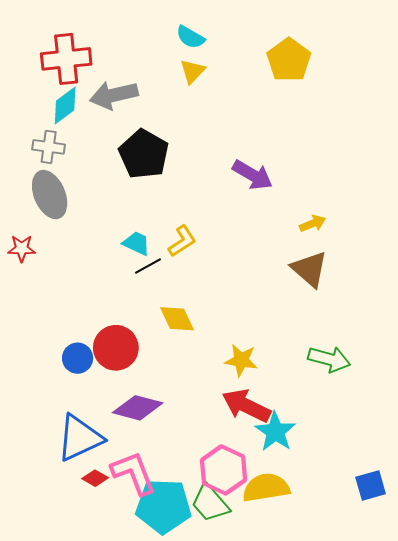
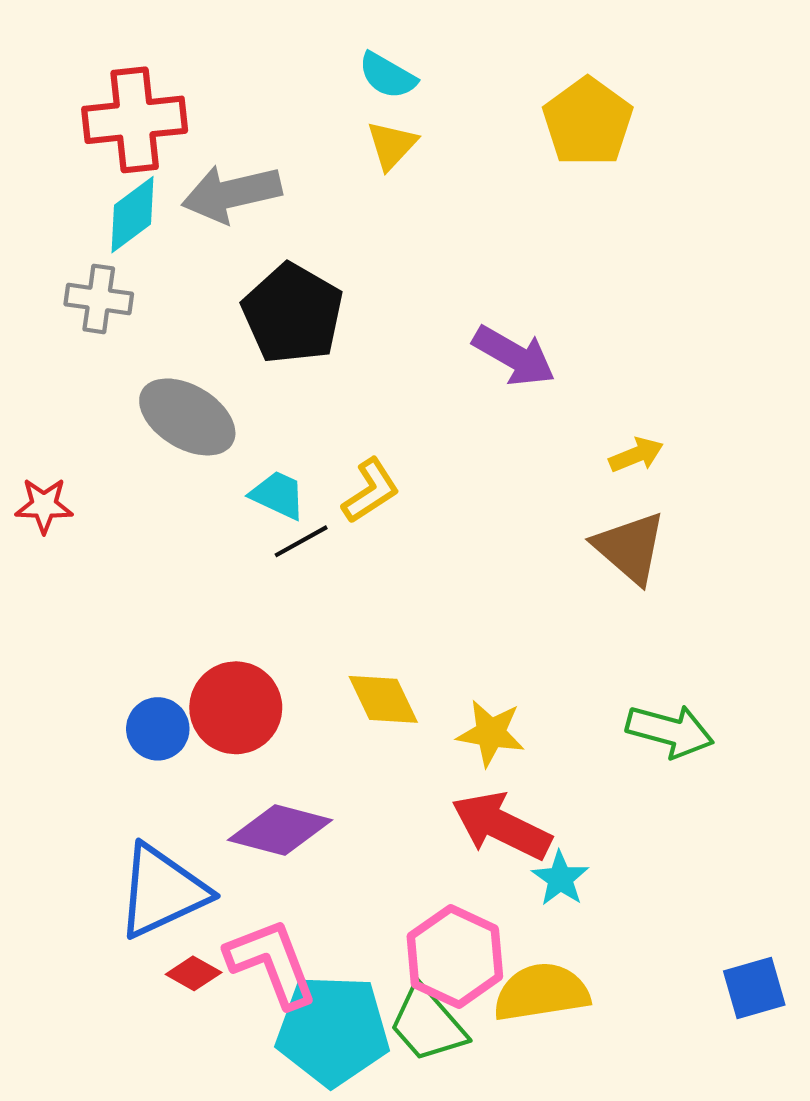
gray ellipse: (50, 195) -> (187, 417), moved, turned -36
yellow diamond: (177, 319) -> (383, 699), moved
cyan star: (275, 432) -> (560, 878), size x0.7

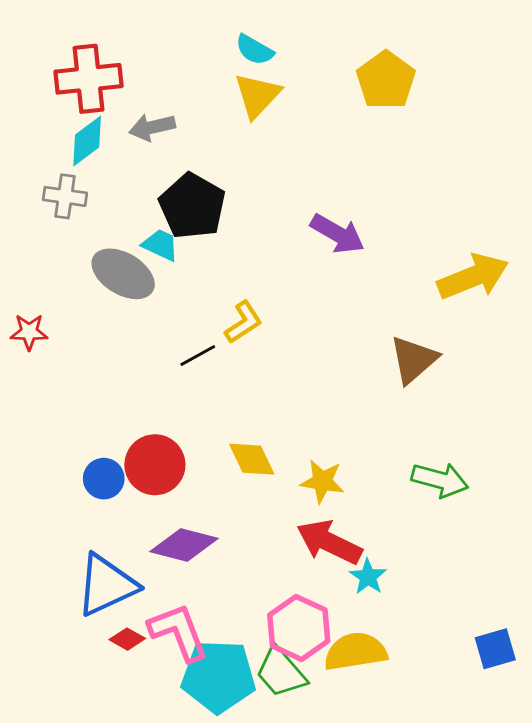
yellow triangle: (392, 145) -> (257, 95), size x1.4
gray arrow: (232, 194) -> (152, 127), size x0.7
yellow arrow: (636, 455) -> (473, 277), moved, size x2.0
cyan trapezoid: (278, 495) -> (160, 245), moved
brown triangle: (630, 548) -> (414, 360), turned 38

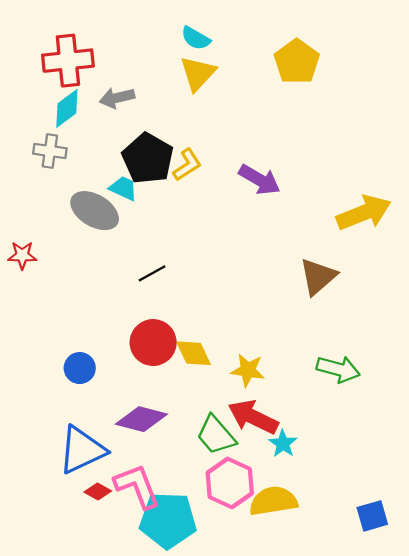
yellow L-shape: (243, 322) -> (187, 165), moved
red circle: (155, 465) -> (153, 343), moved
blue square: (495, 649) -> (372, 516), moved
green trapezoid: (281, 672) -> (216, 435), moved

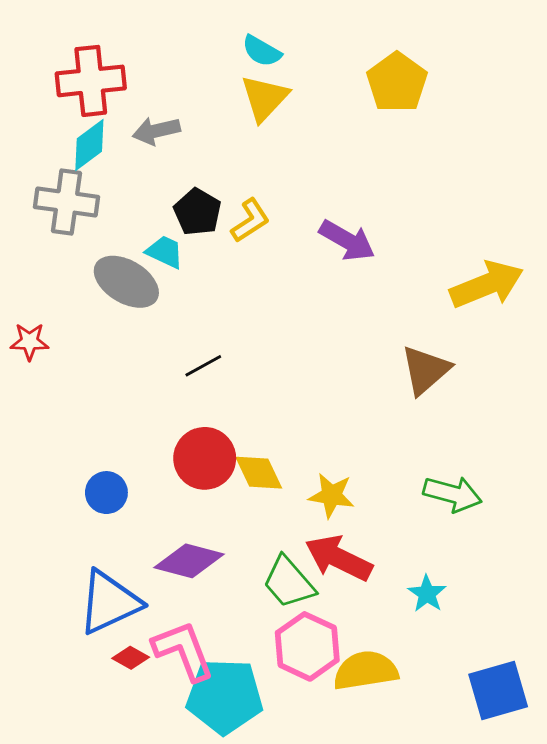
gray cross: (50, 151) -> (67, 202), size x1.4
black pentagon: (148, 158) -> (198, 212), size x0.7
cyan star: (283, 444) -> (427, 594), moved
blue square: (372, 516) -> (498, 691), size x1.4

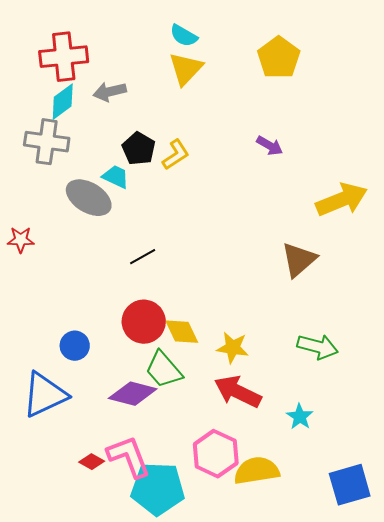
purple arrow: (347, 240) -> (270, 146), moved, size x0.7
green trapezoid: (289, 582) -> (164, 370), moved
blue triangle: (109, 602) -> (45, 395), moved

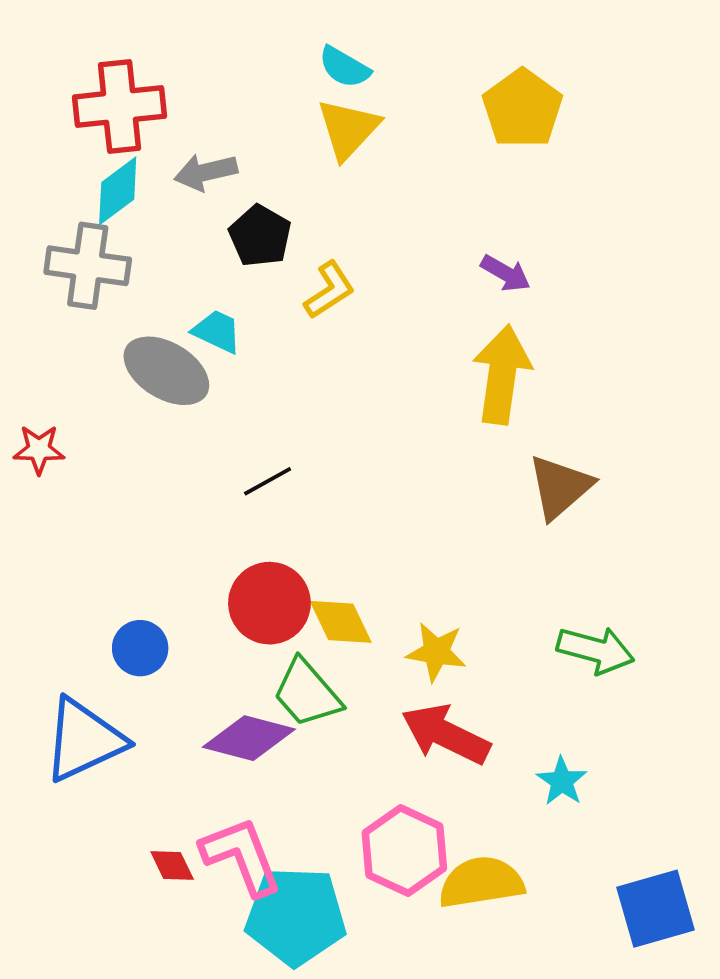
black pentagon: (139, 149) -> (260, 236), moved
yellow arrow: (342, 200) -> (502, 375), moved, turned -60
red diamond: (92, 462) -> (172, 866), turned 35

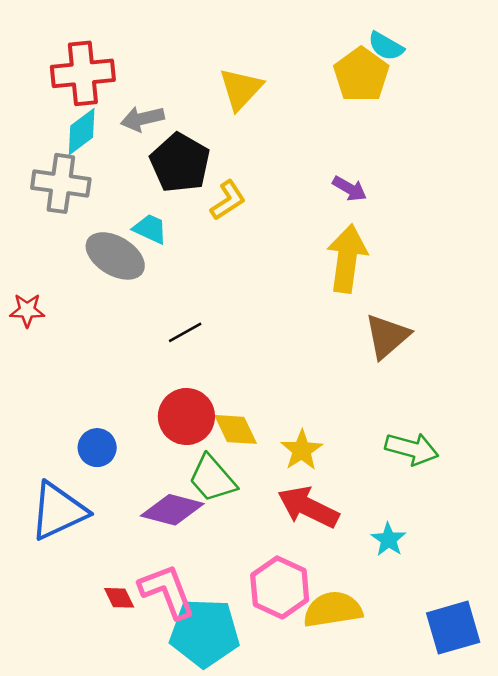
cyan semicircle: (344, 67) -> (386, 46), moved
black pentagon: (260, 236) -> (180, 163), size x1.4
yellow star: (436, 652) -> (302, 450), turned 30

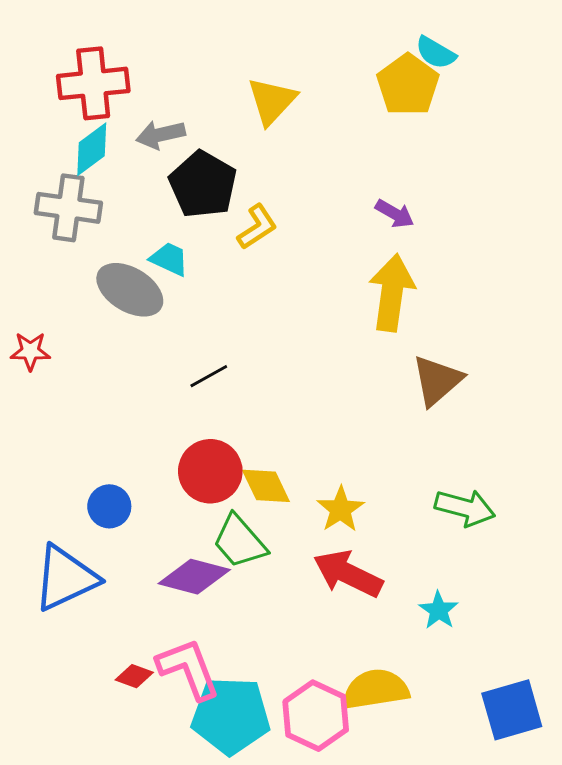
pink hexagon: (280, 587) -> (316, 716), moved
red diamond: (119, 598) -> (134, 676), turned -44

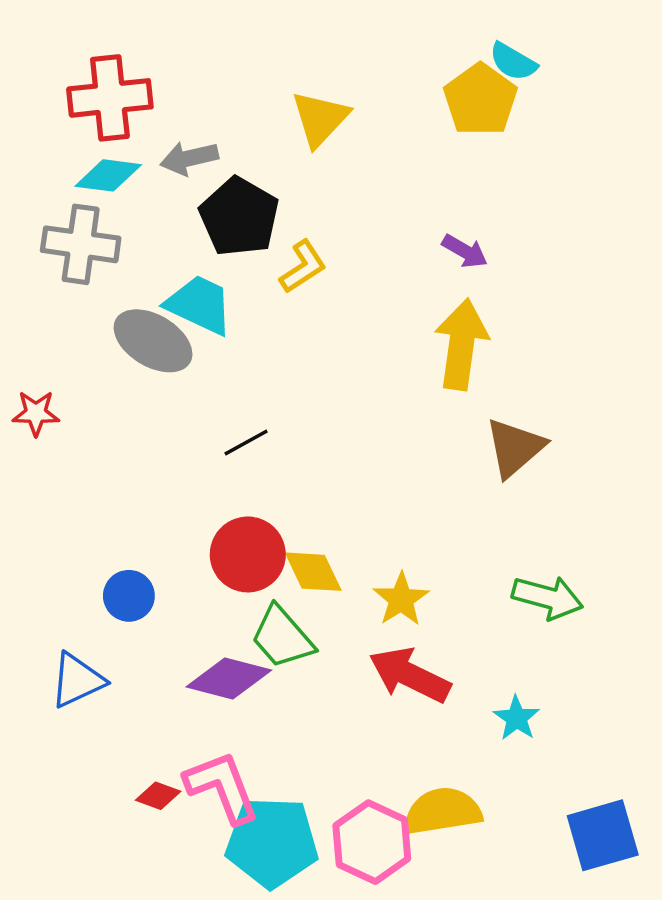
cyan diamond: (92, 149) -> (108, 175), turned 44
cyan trapezoid: (169, 259) -> (200, 305), size x1.5
blue triangle: (65, 578) -> (77, 680), size x0.7

